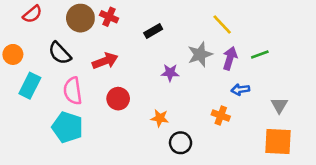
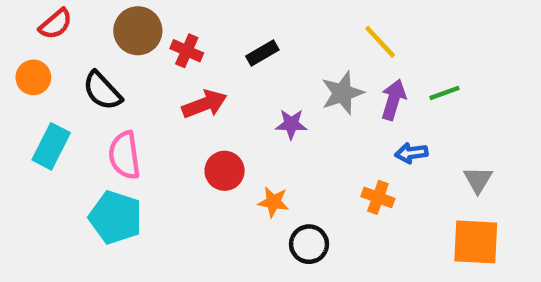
red cross: (109, 17) -> (187, 51), moved
orange circle: (13, 54) -> (33, 77), moved
red arrow: (105, 61) -> (205, 104), moved
red circle: (118, 99) -> (225, 171), moved

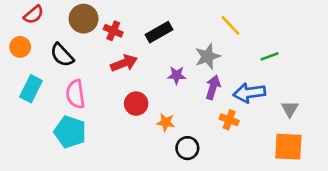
black rectangle: (262, 53) -> (159, 32), size x1.4
purple arrow: (393, 100) -> (213, 87), moved
blue arrow: (411, 153) -> (249, 93), size x1.6

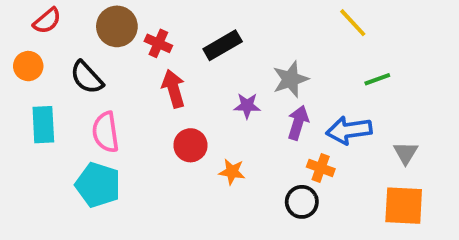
yellow line: (230, 25) -> (353, 23), moved
red arrow: (124, 63) -> (173, 89), turned -85
cyan rectangle: (31, 89) -> (43, 125), turned -30
black circle: (187, 148) -> (302, 202), moved

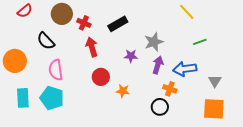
orange circle: (28, 66) -> (15, 61), moved, size x1.5
cyan rectangle: (43, 125) -> (23, 98), moved

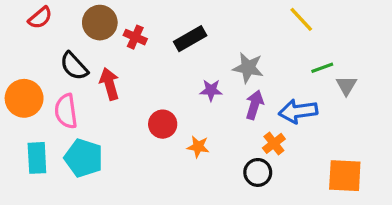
gray star: (154, 42) -> (248, 68), turned 30
red arrow: (92, 47) -> (109, 84), moved
pink semicircle: (56, 70) -> (66, 111), moved
gray triangle: (215, 81) -> (346, 85), moved
orange cross: (170, 89) -> (274, 143), turned 32

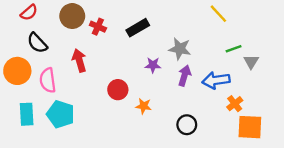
black semicircle: (74, 66) -> (37, 43), moved
orange cross: (274, 143) -> (235, 104), moved

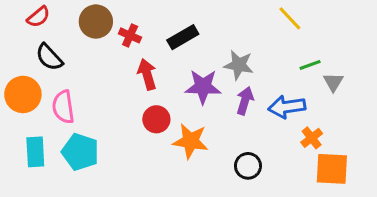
red arrow: (79, 60) -> (147, 74), moved
purple star: (153, 65) -> (203, 87), size x1.6
orange star: (144, 106) -> (191, 141), size x1.6

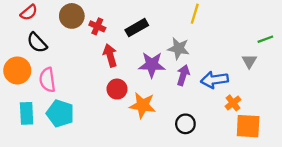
yellow line: (290, 18) -> (195, 14), moved, turned 60
green line: (310, 65) -> (265, 39), moved

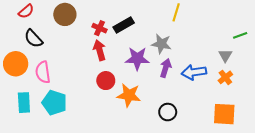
red cross: (97, 26) -> (100, 28), moved
orange cross: (233, 103) -> (225, 77), moved

